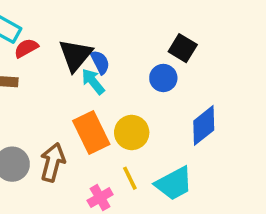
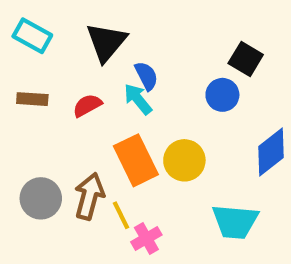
red semicircle: (26, 48) -> (87, 105), moved
black triangle: (75, 55) -> (106, 42), moved
yellow line: (130, 178) -> (121, 215), moved
cyan trapezoid: (174, 183) -> (235, 222), turned 33

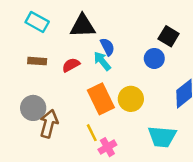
black triangle: (106, 42) -> (83, 26), turned 48
brown arrow: (89, 196) -> (49, 124), moved
gray circle: (41, 198) -> (33, 108), moved

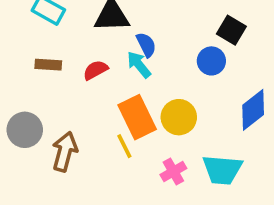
gray circle: (33, 108) -> (25, 130), moved
yellow line: (92, 133) -> (124, 146), moved
pink cross: (107, 147) -> (173, 172), moved

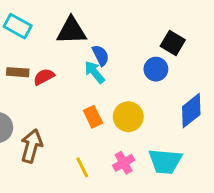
red semicircle: (95, 70) -> (44, 77), moved
orange rectangle: (137, 117) -> (93, 117), size x0.6
yellow line: (124, 146) -> (82, 167), moved

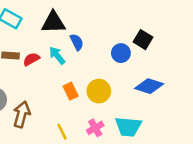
black square: (173, 43) -> (143, 40), moved
cyan arrow: (94, 72) -> (57, 56), moved
blue diamond: (191, 111) -> (149, 86), turned 56

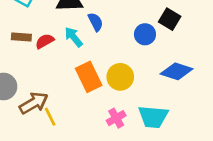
orange rectangle: (71, 91) -> (89, 77), size x1.5
brown arrow: (22, 114) -> (34, 103), turned 45
yellow line: (62, 132) -> (50, 117), moved

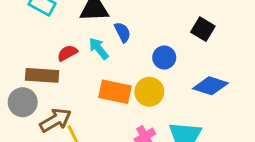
blue circle: (145, 34) -> (164, 57), moved
brown rectangle: (21, 37) -> (42, 75), moved, size x1.5
orange rectangle: (89, 77) -> (115, 92), turned -52

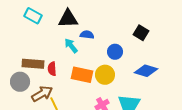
blue semicircle: (123, 32) -> (87, 35), turned -56
red semicircle: (67, 53) -> (52, 69), moved, turned -64

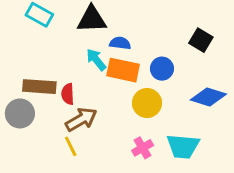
orange rectangle: (82, 75) -> (123, 70), moved
brown arrow: (42, 94) -> (81, 119), moved

